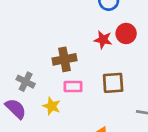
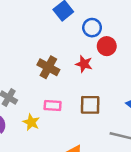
red circle: (126, 33) -> (107, 46), moved
brown cross: (64, 59) -> (48, 67), moved, turned 35

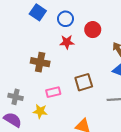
red circle: (107, 46) -> (93, 30), moved
red star: (84, 64) -> (67, 42), moved

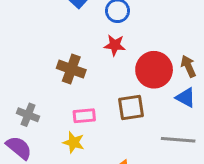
red circle: (93, 30) -> (154, 70), moved, size x1.5
yellow star: (40, 111) -> (74, 142), moved

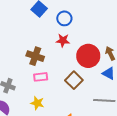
brown square: (131, 107) -> (74, 80), turned -36
pink rectangle: (84, 116) -> (41, 77), moved

